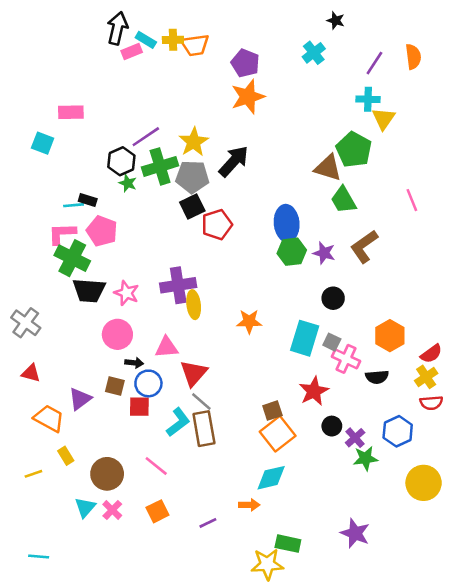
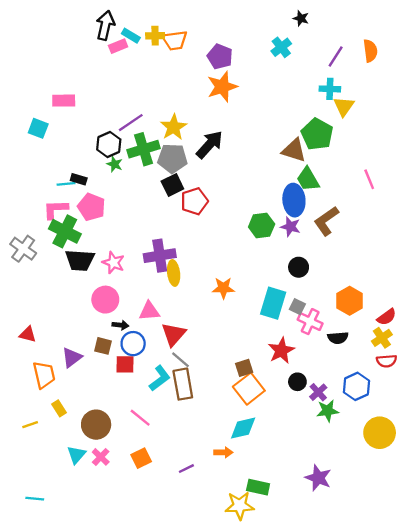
blue ellipse: (287, 223) -> (294, 200), moved
gray cross: (26, 323) -> (23, 249), moved
orange trapezoid: (49, 418) -> (44, 375), turned 48

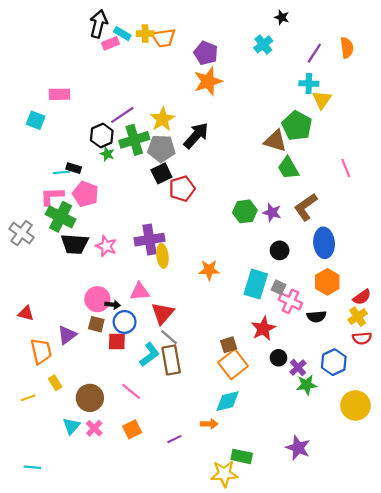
blue ellipse: (294, 200) -> (324, 243), moved
pink circle: (105, 300) -> (97, 299), moved

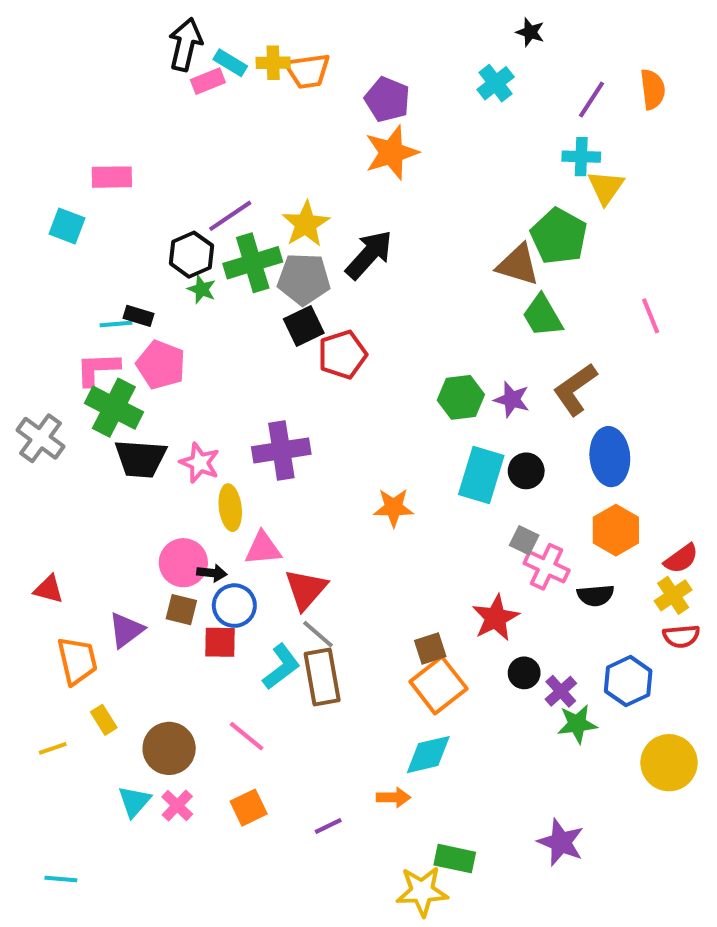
yellow ellipse: (162, 256) -> (230, 508), moved
cyan rectangle: (256, 284) -> (481, 475), moved

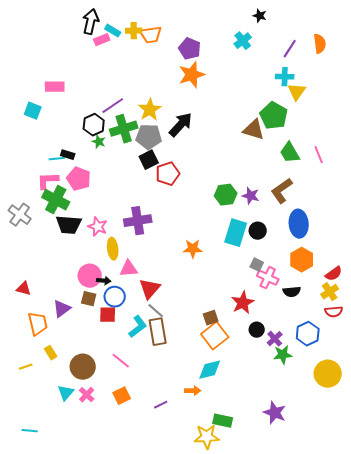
green trapezoid: (542, 316) -> (290, 153), moved

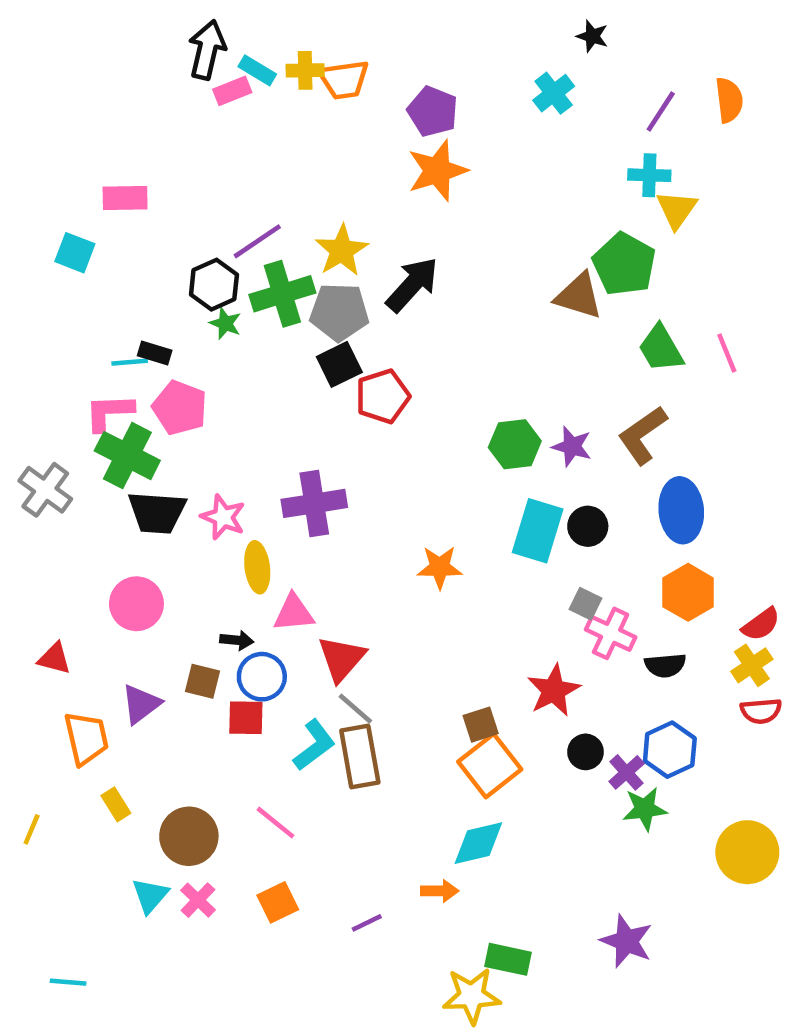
pink circle: (90, 276) -> (136, 604), moved
blue hexagon: (308, 334) -> (670, 750), moved
yellow line: (26, 367) -> (32, 829), moved, turned -48

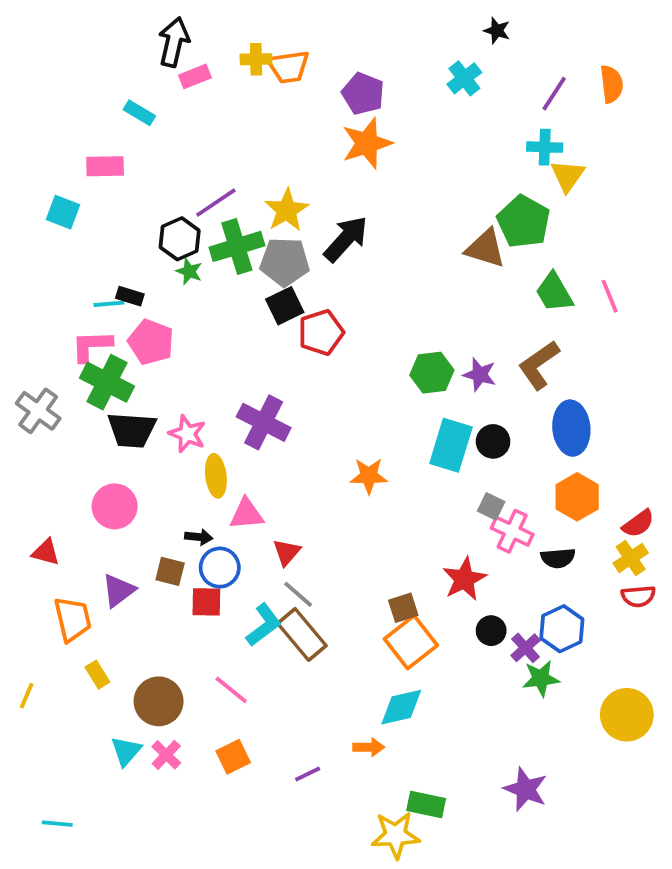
cyan rectangle: (257, 70) -> (139, 113), moved
purple cross: (314, 503) -> (264, 422), turned 36
red triangle: (342, 658) -> (287, 552), size x0.7
brown rectangle: (360, 756) -> (302, 634), turned -30

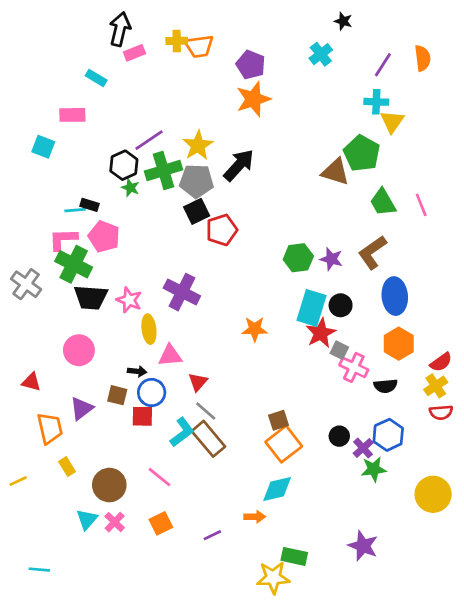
red star: (464, 579) -> (321, 333), moved
yellow line: (27, 696) -> (18, 481), turned 42

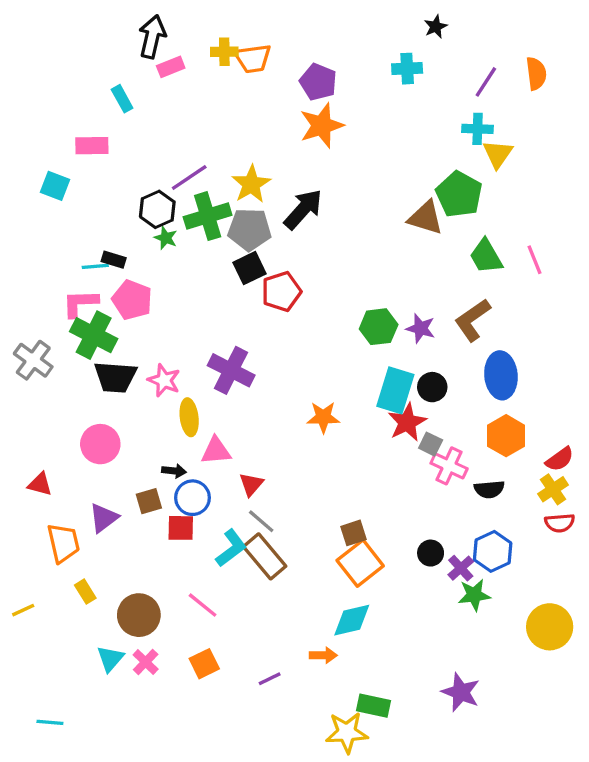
black star: (343, 21) -> (436, 27), turned 30
cyan cross: (321, 54) -> (407, 69), turned 35
cyan rectangle: (96, 78) -> (122, 99), turned 30
brown square: (117, 395) -> (149, 501), turned -30

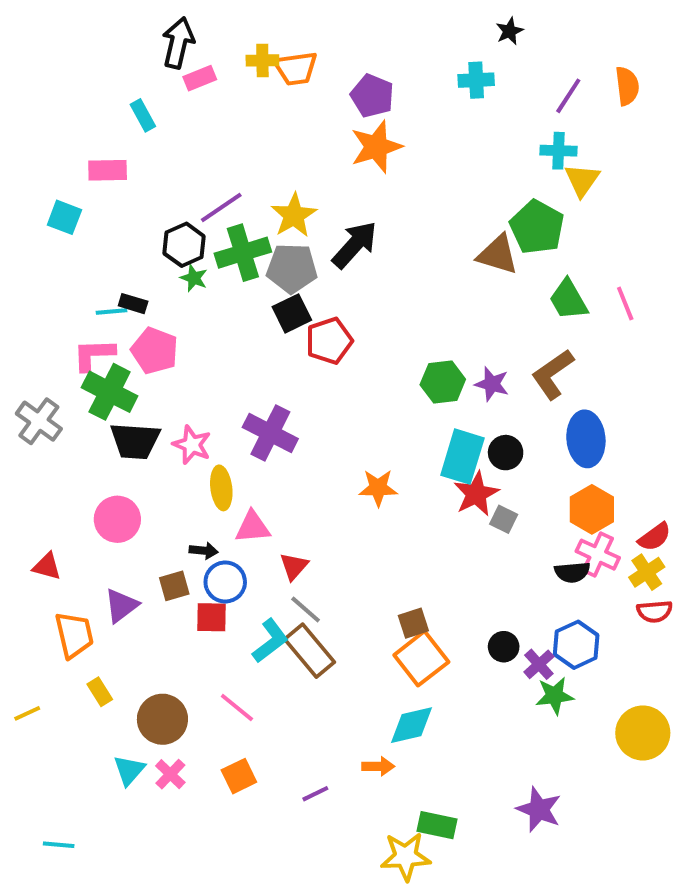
pink cross: (449, 466) -> (598, 555), moved

